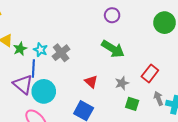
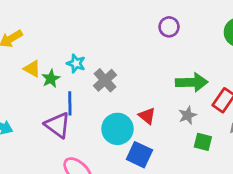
green arrow: (113, 49) -> (192, 82), moved, turned -30
cyan star: (40, 50) -> (76, 63), moved
cyan circle: (44, 91) -> (117, 129), moved

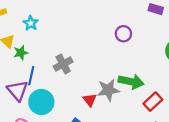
cyan star: (76, 63) -> (31, 23), moved
gray star: (188, 115) -> (108, 90), moved, size x1.5
cyan circle: (117, 129) -> (41, 102), moved

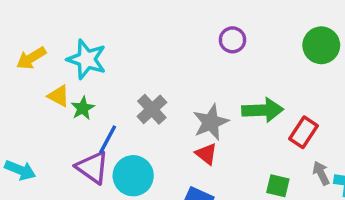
cyan star: (31, 23) -> (87, 59), size x1.6
blue line: (31, 76) -> (108, 139), turned 30
gray star: (108, 90) -> (211, 122), moved

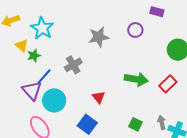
purple circle: (232, 40) -> (135, 30), moved
gray star: (211, 122) -> (99, 37), moved
red rectangle: (304, 132) -> (168, 84), moved

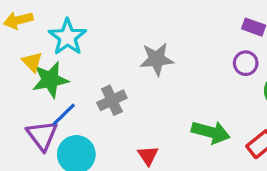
purple circle: (135, 30) -> (246, 63), moved
green star: (34, 56) -> (50, 80), size x1.6

